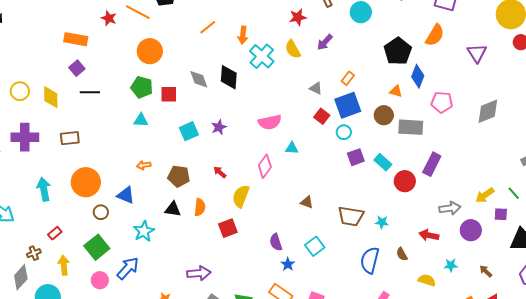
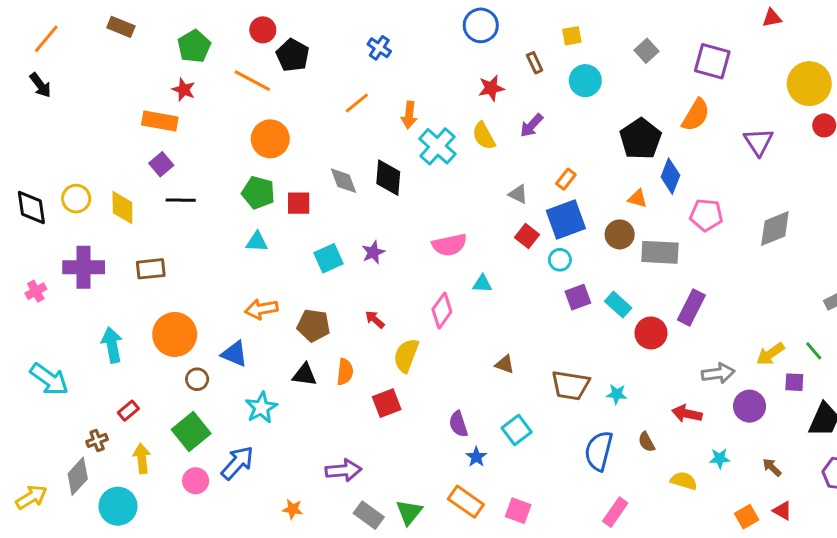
red star: (109, 18) -> (184, 90), moved
orange arrow: (144, 165) -> (261, 309), size x1.5

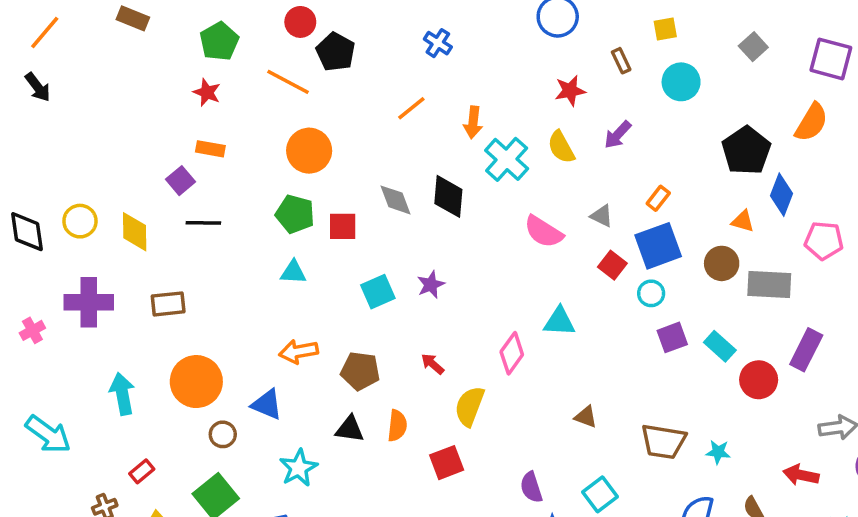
orange rectangle: (160, 121) -> (210, 149), moved, size x0.7
pink semicircle: (449, 245) -> (544, 232), moved, turned 44
cyan triangle: (482, 284) -> (559, 322), size x1.4

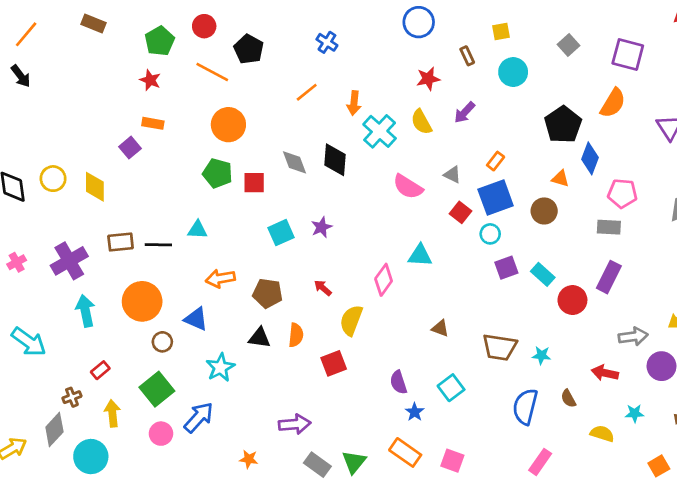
red circle: (300, 22) -> (204, 26), moved
black line: (203, 223) -> (158, 245), moved
cyan triangle: (293, 272) -> (197, 230), moved
gray rectangle: (769, 285) -> (609, 227), moved, size x0.7
purple cross: (89, 302) -> (69, 261), moved, turned -30

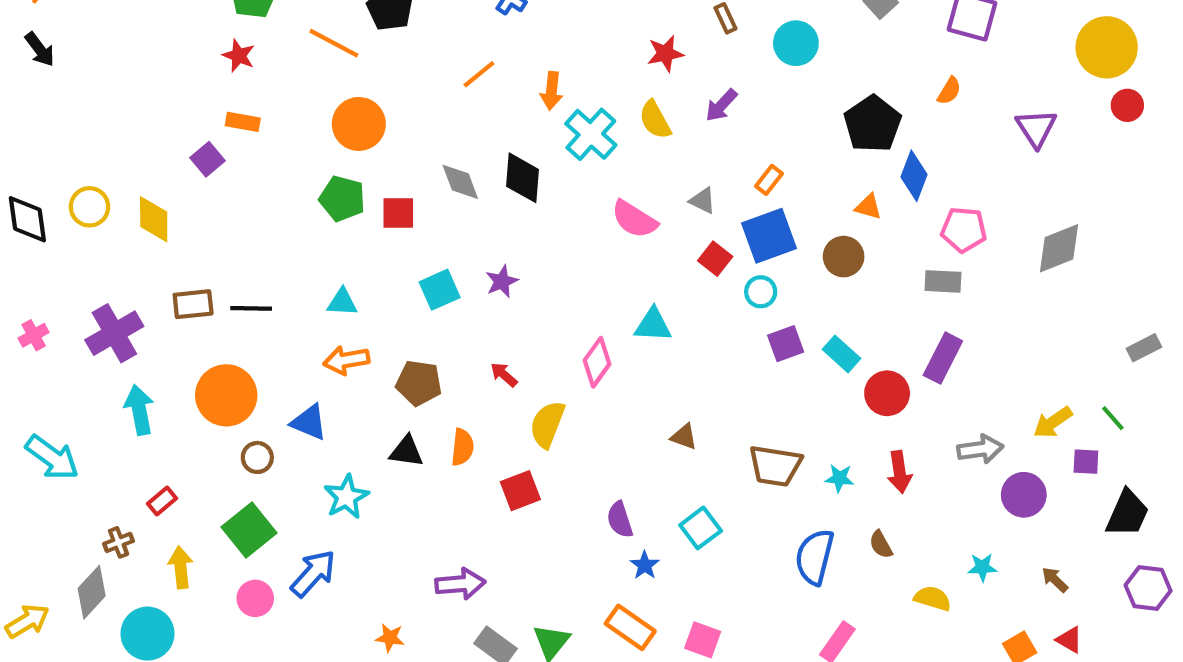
orange semicircle: (613, 103) -> (949, 91), size x0.6
cyan triangle: (197, 230) -> (342, 302), moved
red arrow: (605, 373) -> (899, 472), moved, turned -110

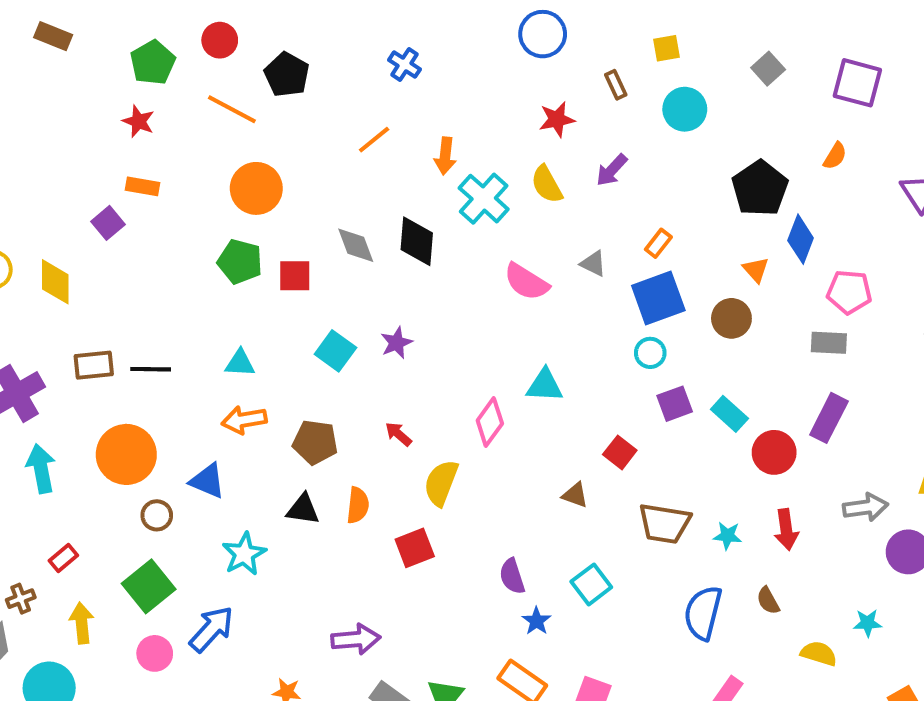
orange triangle: (868, 207) -> (756, 270), turned 32
red square: (715, 259) -> (620, 452), moved
cyan square: (440, 290) -> (335, 351), turned -30

